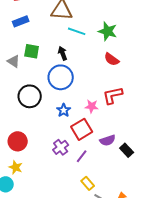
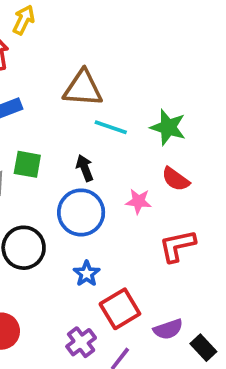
pink star: (92, 106) -> (138, 201), moved

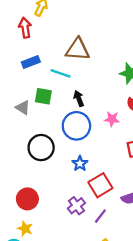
cyan line: (111, 127) -> (60, 73), moved

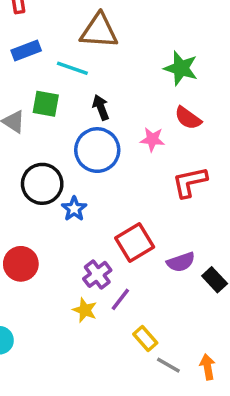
blue star: (80, 164) -> (74, 209), moved
purple line: (100, 216) -> (120, 299), moved
yellow star: (25, 229) -> (85, 310), moved

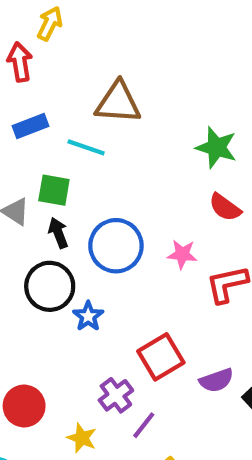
black arrow: (101, 107) -> (58, 233), moved
pink star: (152, 139) -> (182, 254), moved
red circle: (21, 264) -> (24, 406), moved
yellow star: (85, 310) -> (82, 438), moved

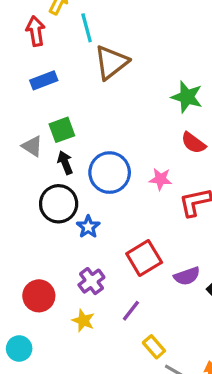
brown triangle: (118, 103) -> (111, 62), turned -42
cyan line: (86, 147) -> (87, 28), moved, turned 56
green square: (54, 190) -> (62, 130), turned -30
purple cross: (116, 395) -> (91, 281), moved

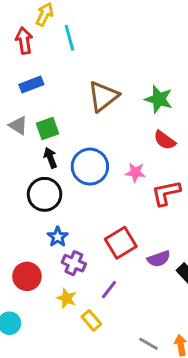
brown triangle: (111, 62) -> (103, 96), moved
gray triangle: (32, 146) -> (18, 126), moved
blue star: (88, 227) -> (58, 237), moved
purple cross: (91, 281) -> (74, 263), turned -30
yellow rectangle: (154, 347) -> (91, 320), moved

